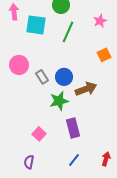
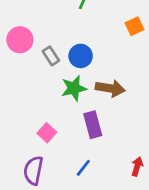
brown arrow: (86, 89) -> (110, 88), moved, turned 30
blue line: (74, 160) -> (83, 168), moved
purple semicircle: (29, 162) -> (33, 171), size x1.5

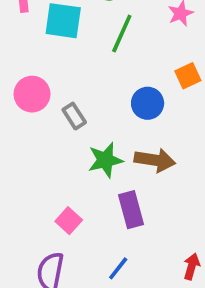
blue circle: (81, 56) -> (148, 103), moved

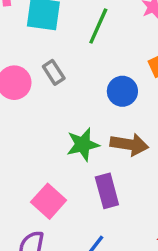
gray rectangle: (74, 116) -> (54, 72), moved
pink square: (69, 221) -> (49, 201), size x1.4

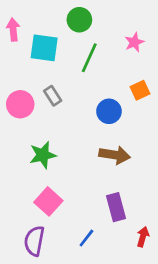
green star: (83, 144) -> (43, 155), moved
purple rectangle: (107, 191) -> (116, 207), moved

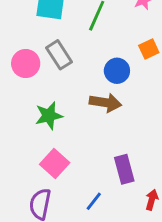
gray rectangle: (53, 96) -> (59, 55), size x1.4
brown arrow: (115, 155) -> (105, 103), moved

